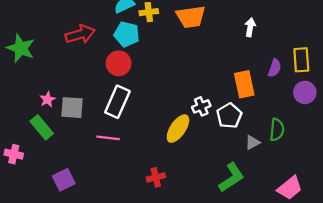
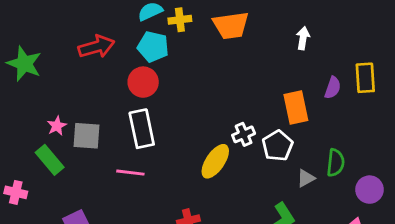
purple circle: (305, 92) -> (369, 190), moved
white rectangle: (117, 102) -> (142, 129), turned -36

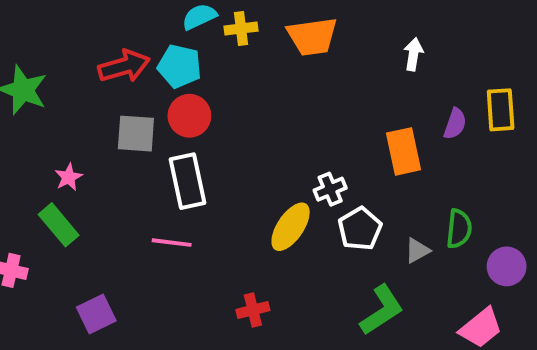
cyan pentagon: (153, 47) -> (180, 66), moved
gray square: (87, 136) -> (136, 134), moved
white pentagon: (278, 146) -> (360, 229), moved

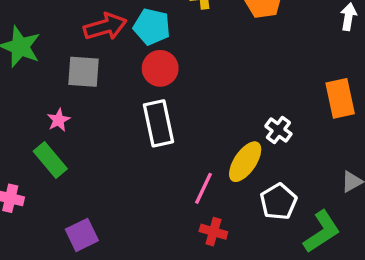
gray square: (136, 134) -> (84, 72), moved
white cross: (330, 189) -> (278, 130), turned -30
white pentagon: (360, 229) -> (278, 202), moved
pink line: (172, 243) -> (203, 188), moved, turned -72
red cross: (253, 310) -> (213, 232), turned 30

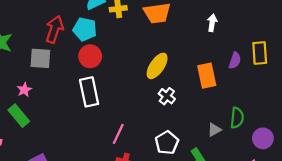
red arrow: (105, 27) -> (55, 29), turned -56
yellow ellipse: (245, 162) -> (157, 66), moved

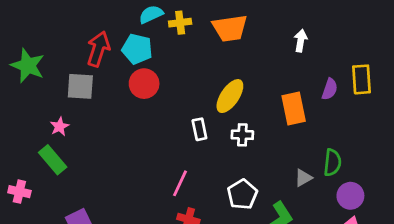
white rectangle: (89, 92) -> (199, 129), moved, size x0.6
white cross: (167, 96) -> (242, 135), turned -35
purple circle: (263, 138) -> (350, 196), moved

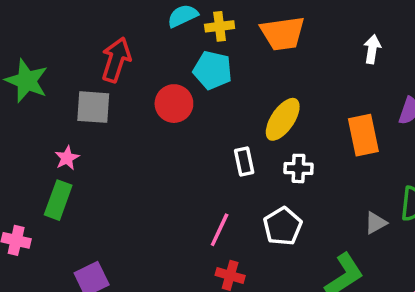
cyan pentagon: (137, 49) -> (213, 70), moved
green rectangle: (53, 160) -> (58, 200), turned 60
white pentagon: (242, 194) -> (283, 226), moved

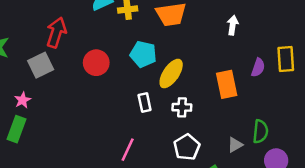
cyan pentagon: (213, 70) -> (143, 54), moved
gray square: (93, 107) -> (41, 65), turned -30
white pentagon: (283, 226) -> (187, 147), moved

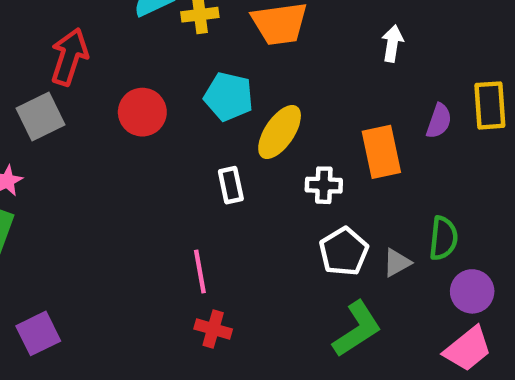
white cross: (182, 107) -> (324, 185), moved
white pentagon: (187, 147) -> (344, 252), moved
pink line: (128, 150) -> (200, 271), turned -35

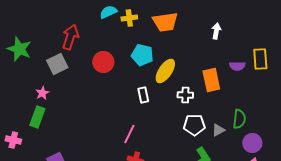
purple semicircle: (439, 121) -> (237, 66), turned 70
white pentagon: (344, 252) -> (194, 125), turned 30
pink line: (200, 271) -> (129, 134), turned 36

